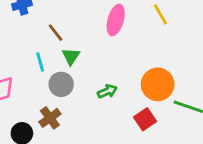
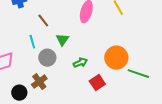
green triangle: (71, 56) -> (62, 40), moved
red square: (145, 119) -> (97, 83), moved

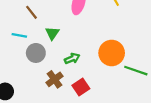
cyan line: (32, 42) -> (19, 35), turned -64
brown cross: (39, 82) -> (55, 79), moved
red square: (97, 83) -> (81, 87), moved

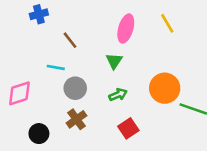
green triangle: (52, 33) -> (114, 61), moved
brown cross: (55, 79) -> (77, 119), moved

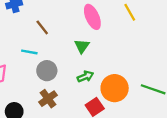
pink ellipse: (126, 29) -> (92, 17), turned -40
orange circle: (165, 88) -> (115, 88), moved

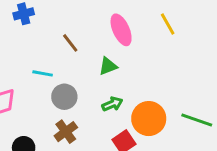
brown line: (42, 27) -> (70, 43), moved
green triangle: (82, 46) -> (108, 66), turned 35

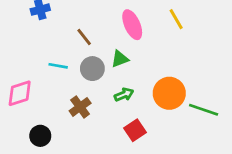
gray circle: (64, 97) -> (92, 69), moved
orange circle: (149, 119) -> (169, 93), moved
brown cross: (66, 132) -> (80, 107), moved

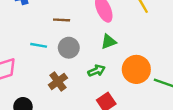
brown line: (84, 37) -> (62, 20), turned -49
green triangle: (120, 59) -> (109, 42), moved

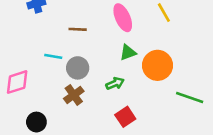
gray circle: (69, 48) -> (78, 68), moved
orange circle: (136, 69) -> (157, 65), moved

